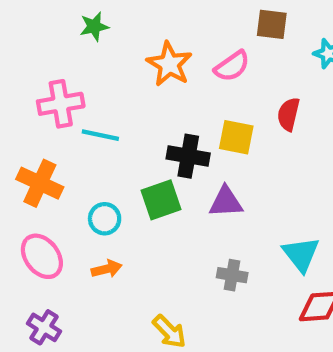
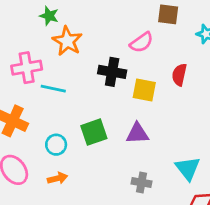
green star: (94, 26) -> (49, 16), turned 30
orange star: (169, 64) -> (67, 41), moved
black cross: (188, 156) -> (112, 72), moved

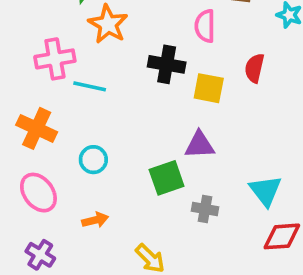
pink semicircle: (141, 42) -> (205, 26), turned 125
green square: (94, 132) -> (167, 178), moved
orange arrow: (57, 178) -> (95, 220), moved

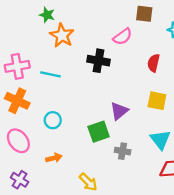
pink semicircle: (205, 26) -> (123, 37), turned -126
pink cross: (55, 59) -> (17, 66), moved
yellow square: (209, 88) -> (157, 101), moved
purple triangle: (200, 145) -> (119, 111), turned -36

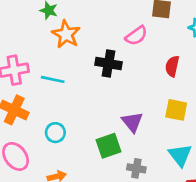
purple triangle: (119, 111) -> (132, 122), turned -30

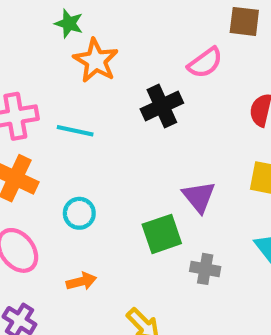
black cross: (108, 64) -> (162, 106), turned -35

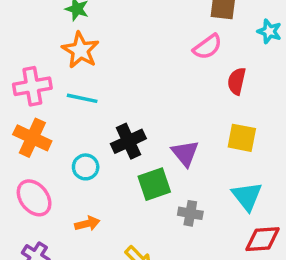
orange star: (96, 61) -> (80, 50), moved
pink semicircle: (205, 63) -> (207, 47), moved
black cross: (162, 106) -> (128, 141), moved

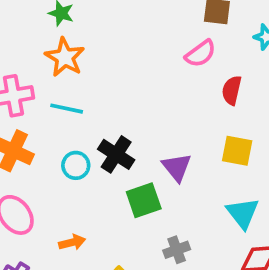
black cross: (128, 141) -> (116, 154), turned -32
cyan circle: (86, 167) -> (76, 165), moved
gray cross: (190, 213) -> (177, 250), moved, turned -30

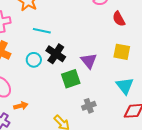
red semicircle: (232, 90) -> (119, 19), turned -42
cyan line: (67, 109) -> (42, 31), moved
orange arrow: (72, 242) -> (21, 106), moved

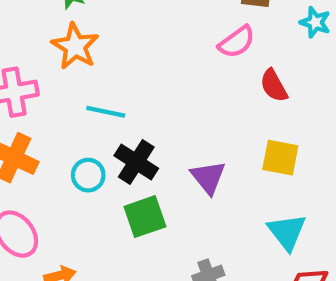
green square: (71, 79) -> (145, 217), moved

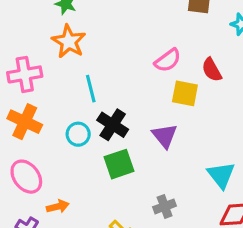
pink semicircle: (237, 42) -> (168, 60), moved
cyan line: (106, 112) -> (91, 89), turned 64
yellow square: (280, 158) -> (185, 93), moved

